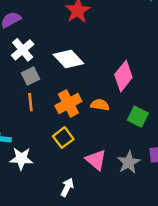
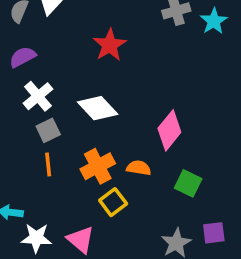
yellow square: (63, 138) -> (113, 202), moved
pink triangle: (96, 160) -> (81, 240), moved

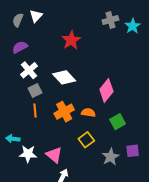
green square: (188, 183) -> (118, 122), turned 35
yellow square: (113, 202) -> (86, 140), moved

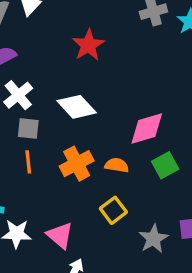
gray square: (35, 90) -> (28, 129), turned 32
pink diamond: (106, 90) -> (147, 129), turned 35
green square: (118, 122) -> (165, 165), moved

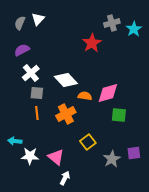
red star: (88, 45) -> (92, 43), moved
orange semicircle: (117, 165) -> (85, 96), moved
green square: (165, 165) -> (119, 115), turned 35

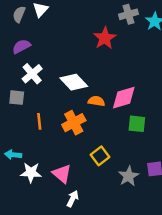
gray square: (37, 93) -> (17, 98), moved

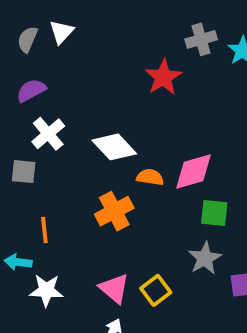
orange line: (39, 121) -> (44, 230), moved
yellow square: (100, 156) -> (156, 290), moved
pink triangle: (62, 174) -> (114, 288), moved
gray star: (129, 176) -> (205, 258), moved

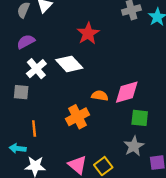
red star: (163, 77) -> (88, 33), moved
white diamond: (114, 147) -> (69, 64), moved

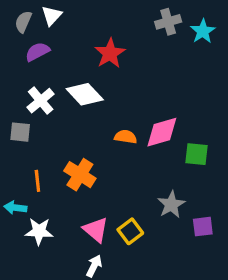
purple semicircle: (26, 42) -> (37, 52), moved
orange cross: (77, 117) -> (80, 175), moved, turned -30
green square: (140, 118) -> (197, 154), moved

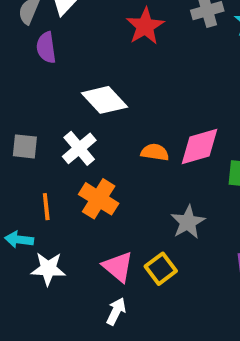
purple semicircle: (37, 52) -> (46, 48), turned -70
red star: (110, 53) -> (145, 26), moved
white cross: (41, 101) -> (79, 148), moved
gray star: (171, 205) -> (188, 222), moved

